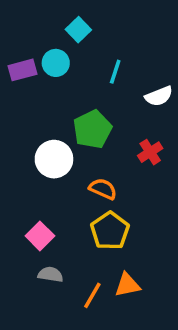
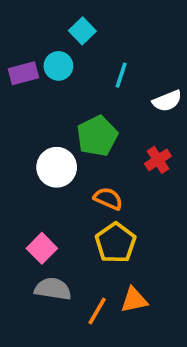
gray semicircle: (50, 274) -> (53, 289), size x1.4

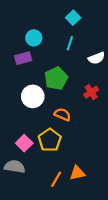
cyan square: (82, 31) -> (73, 18), moved
purple rectangle: (23, 73) -> (23, 58), moved
yellow pentagon: (116, 243) -> (50, 140), moved
gray semicircle: (53, 289) -> (15, 167), moved

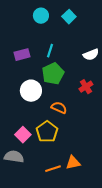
cyan circle: (34, 38) -> (41, 16), moved
cyan line: (70, 43) -> (50, 51), moved
orange line: (56, 179) -> (53, 169), turned 42

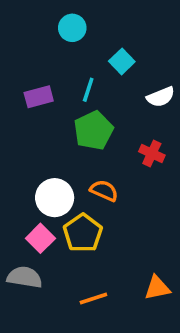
cyan square: (69, 17) -> (122, 61), moved
red cross: (86, 87) -> (152, 153), turned -32
white circle: (31, 91) -> (55, 198), moved
orange triangle: (73, 163) -> (157, 288), moved

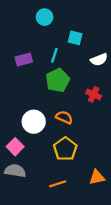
cyan square: (122, 61) -> (75, 38), turned -32
yellow pentagon: (83, 233) -> (65, 149), moved
pink square: (40, 238) -> (15, 147), moved

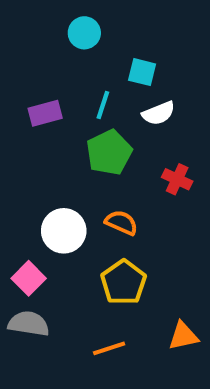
white semicircle: (99, 60) -> (159, 113), moved

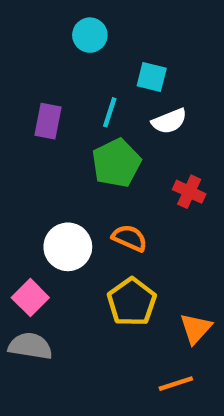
purple rectangle: (45, 113) -> (48, 121), turned -64
orange triangle: (183, 336) -> (196, 328), moved, turned -36
orange line: (109, 348) -> (176, 384), moved

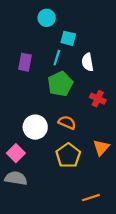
cyan square: (152, 77) -> (68, 38), moved
white semicircle: (169, 121) -> (88, 62), turned 102
orange triangle: (196, 328) -> (101, 148), moved

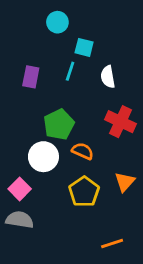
green pentagon: (60, 84) -> (59, 124), moved
red cross: (98, 99) -> (120, 122), size x1.5

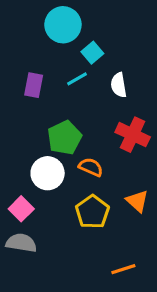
cyan circle: (57, 22) -> (63, 25), size x1.5
cyan square: (84, 47) -> (92, 53), turned 36
cyan line: (70, 71) -> (77, 79), turned 42
orange triangle: (125, 182) -> (137, 201), turned -30

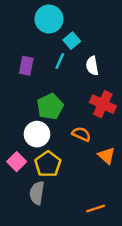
cyan line: (77, 79) -> (60, 61), turned -35
orange semicircle: (91, 167) -> (81, 134), moved
yellow pentagon: (92, 212) -> (48, 164), moved
gray semicircle: (21, 243) -> (37, 193), moved, turned -90

